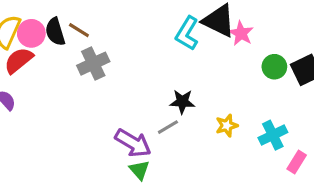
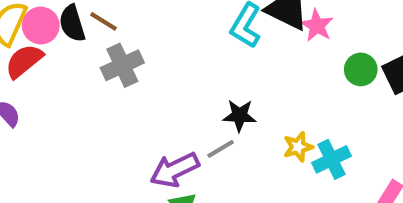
cyan cross: (273, 135) -> (331, 159), moved
purple arrow: (133, 143) -> (175, 170), turned 123

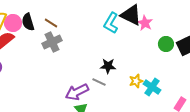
brown line: (104, 21) -> (51, 23), moved
gray line: (221, 149) -> (99, 82), turned 56
cyan cross: (331, 159) -> (152, 87), turned -30

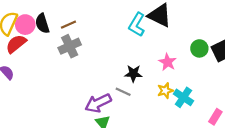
brown line: (51, 23) -> (68, 25), turned -56
pink star: (145, 23) -> (168, 62), moved

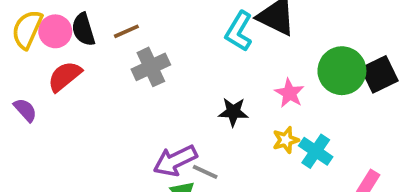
red semicircle: (16, 44) -> (65, 76), moved
gray cross: (70, 46) -> (151, 67), moved
green circle: (199, 48) -> (342, 71), size x1.6
gray line: (123, 92) -> (205, 172), moved

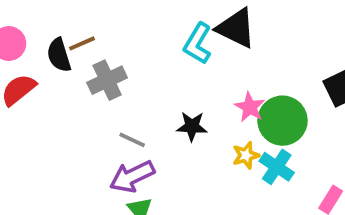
black semicircle: (83, 29) -> (59, 55), moved
green circle: (342, 71) -> (282, 121), moved
gray line: (205, 172) -> (132, 140), moved

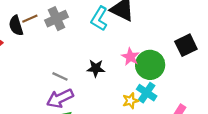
gray cross: (107, 80) -> (56, 19), moved
yellow star: (246, 155) -> (130, 101), moved

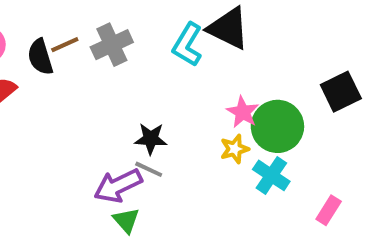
black star: (96, 68) -> (151, 139), moved
gray line: (60, 76) -> (149, 169), moved
yellow star: (130, 101) -> (235, 149), moved

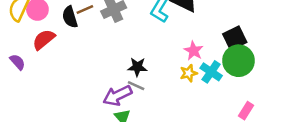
black square: (341, 92) -> (235, 38), moved
green circle: (277, 126) -> (238, 61), moved
cyan cross: (271, 175) -> (211, 72), moved

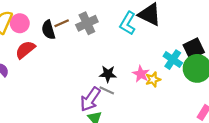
pink star: (194, 51) -> (141, 74), moved
cyan cross: (211, 72) -> (173, 60), moved
purple arrow: (117, 96) -> (90, 99), turned -30

